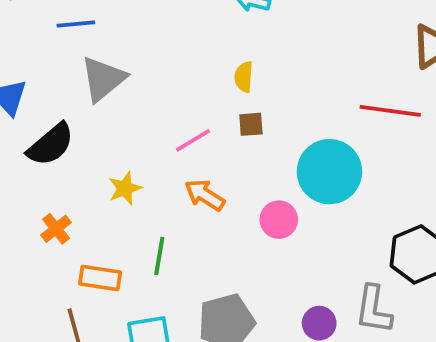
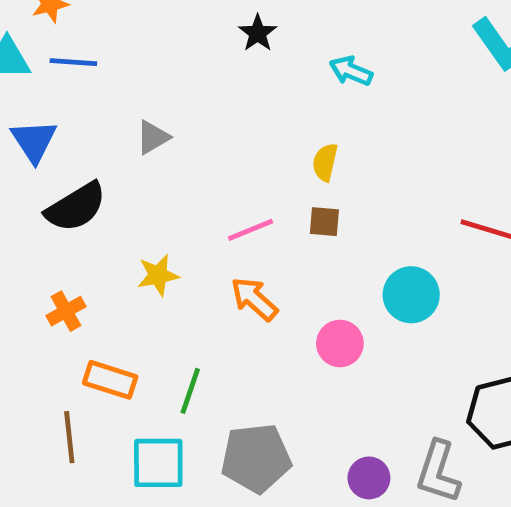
blue line: (76, 24) -> (73, 62), moved
gray triangle: (103, 79) -> (153, 137), size x0.6
cyan circle: (329, 172) -> (411, 295), size x0.7
green line: (159, 256) -> (190, 391), moved

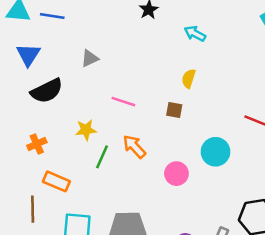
yellow semicircle: (325, 162) -> (189, 79), moved
pink line: (250, 230) -> (123, 102), moved, turned 35
green line: (190, 391) -> (102, 157), moved

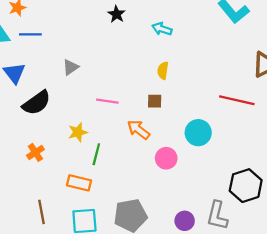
orange arrow: (134, 147) -> (138, 130), moved
orange rectangle: (56, 181) -> (79, 183), moved

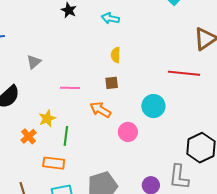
orange cross: (35, 152) -> (29, 136), moved

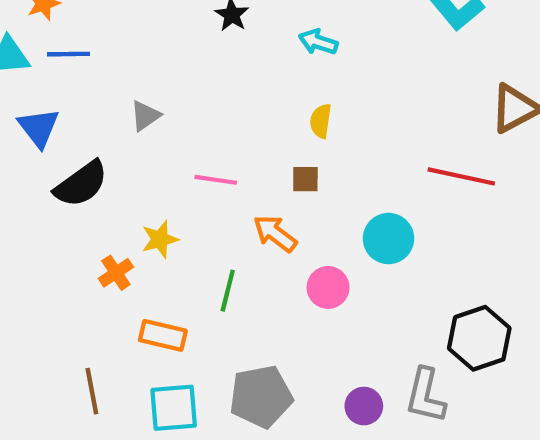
green line: (66, 136) -> (228, 291), moved

